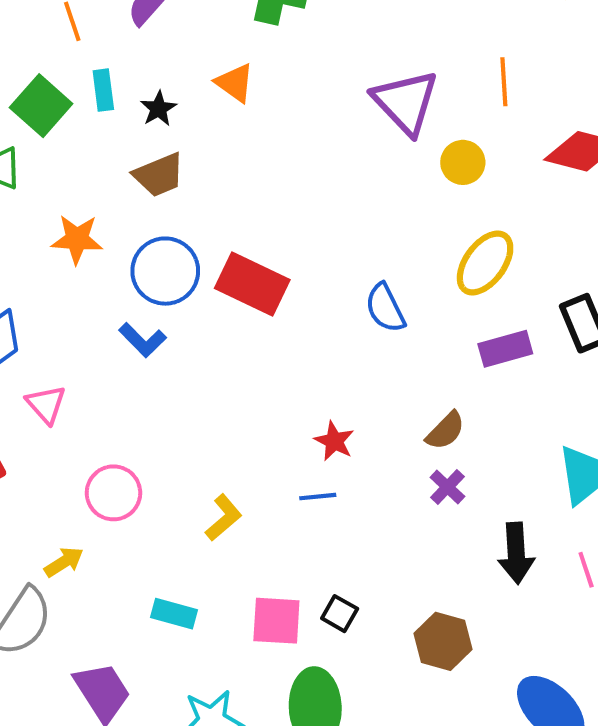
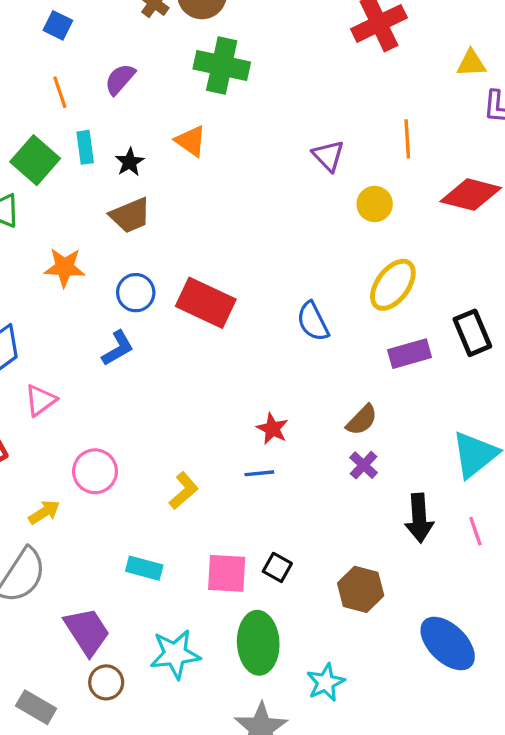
purple triangle: (406, 102) -> (328, 156), size x0.6
blue circle: (165, 271) -> (136, 293), size x0.7
blue L-shape: (143, 340) -> (118, 348), turned -75
pink triangle: (46, 404) -> (40, 400), turned 36
yellow arrow: (64, 562) -> (44, 512), moved

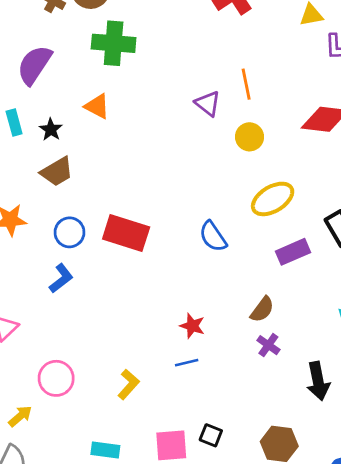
purple semicircle: (120, 79) -> (34, 65), size x1.5
orange line: (407, 139) -> (246, 84), moved
yellow ellipse: (393, 285) -> (273, 199), turned 30

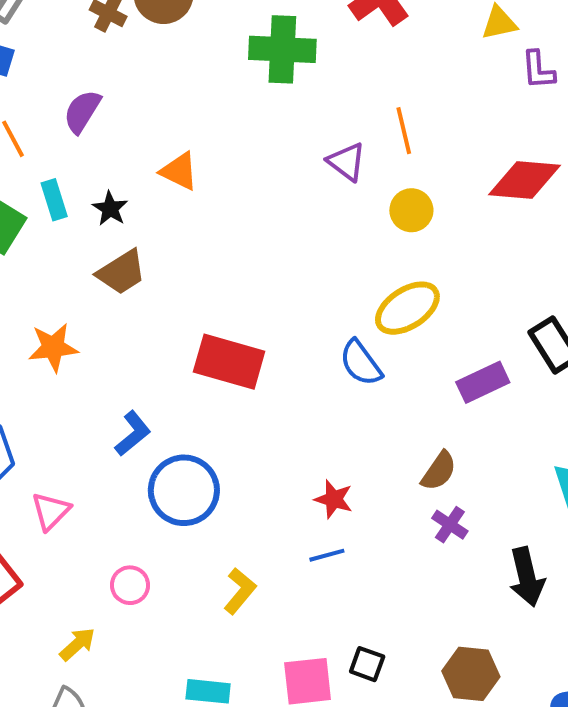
green cross: (114, 43) -> (282, 49), moved
purple semicircle: (34, 65) -> (82, 111), size x0.7
yellow ellipse: (273, 199) -> (407, 308), moved
blue circle: (69, 232) -> (184, 490), moved, size x1.5
pink circle: (56, 378) -> (130, 585), size x0.7

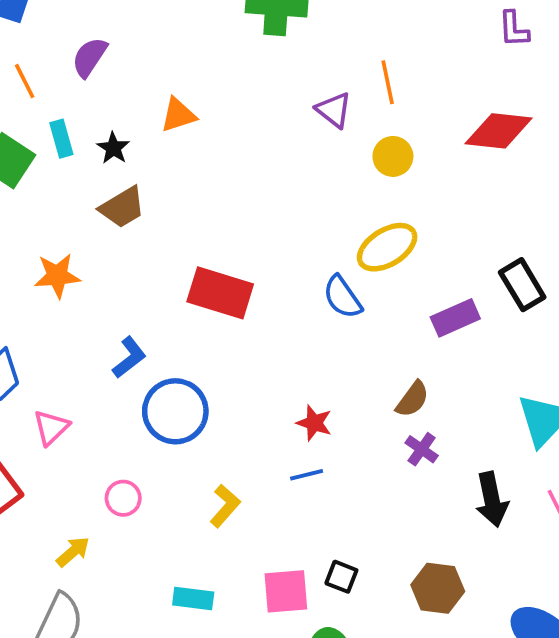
orange triangle: (179, 171) -> (178, 115), turned -45

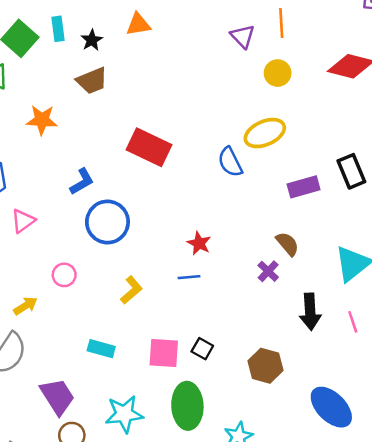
brown semicircle: (412, 399) -> (287, 244), moved, turned -85

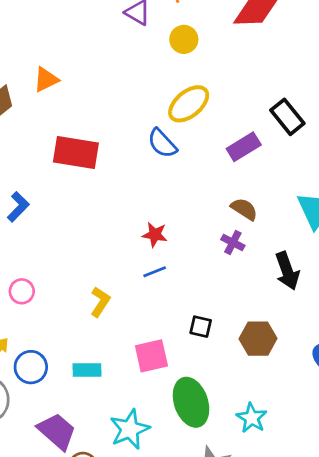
orange triangle: (138, 24) -> (46, 80), moved
blue circle: (107, 222) -> (31, 367), moved, size x0.7
pink circle: (64, 275) -> (22, 291), moved
black square: (202, 349) -> (201, 327), moved

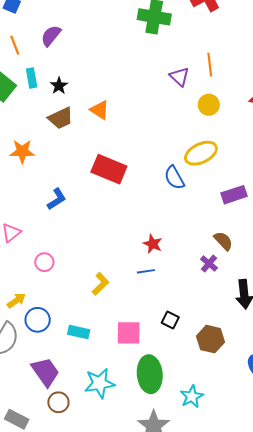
orange triangle: (46, 80) -> (100, 110), turned 45

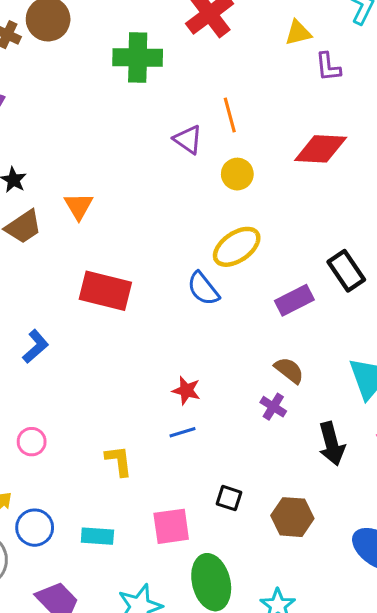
orange triangle: (100, 110) -> (79, 206), turned 35
yellow L-shape: (100, 284) -> (119, 461), turned -45

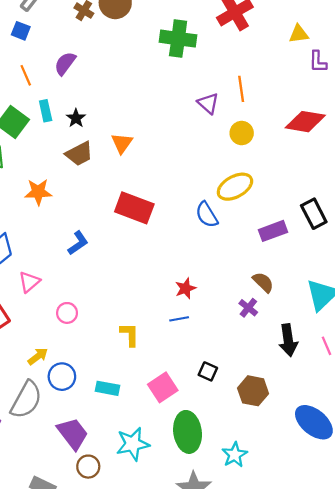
red star: (186, 390) -> (186, 288), turned 30
pink square: (171, 526) -> (163, 387), turned -32

